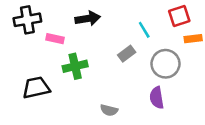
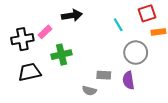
black cross: (27, 20) -> (22, 39), moved
pink rectangle: (55, 39) -> (45, 32), turned -56
gray rectangle: (127, 54) -> (104, 75), moved, turned 40

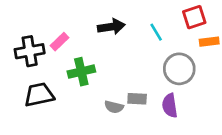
black arrow: (72, 15) -> (111, 27), moved
gray semicircle: (89, 91) -> (114, 107), moved

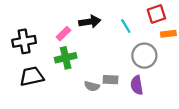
pink rectangle: (60, 42) -> (63, 34), moved

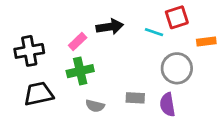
red square: (156, 14) -> (177, 17), moved
cyan line: (126, 26) -> (154, 32), turned -40
gray semicircle: (92, 86) -> (95, 106), moved

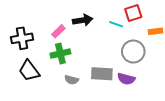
black trapezoid: (39, 94) -> (29, 71), turned -115
gray rectangle: (135, 98) -> (102, 74), size x1.5
purple semicircle: (167, 105) -> (126, 79), turned -66

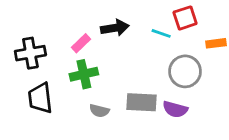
black trapezoid: (29, 71) -> (40, 98), turned 30

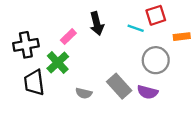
black arrow: (115, 28) -> (97, 24), turned 85
green cross: (84, 74) -> (58, 63), moved, turned -30
gray rectangle: (141, 102) -> (119, 86), turned 45

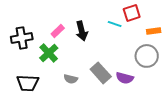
black arrow: (97, 24) -> (82, 31), moved
gray circle: (156, 60) -> (147, 56), moved
black trapezoid: (34, 83) -> (28, 83), moved, turned -80

